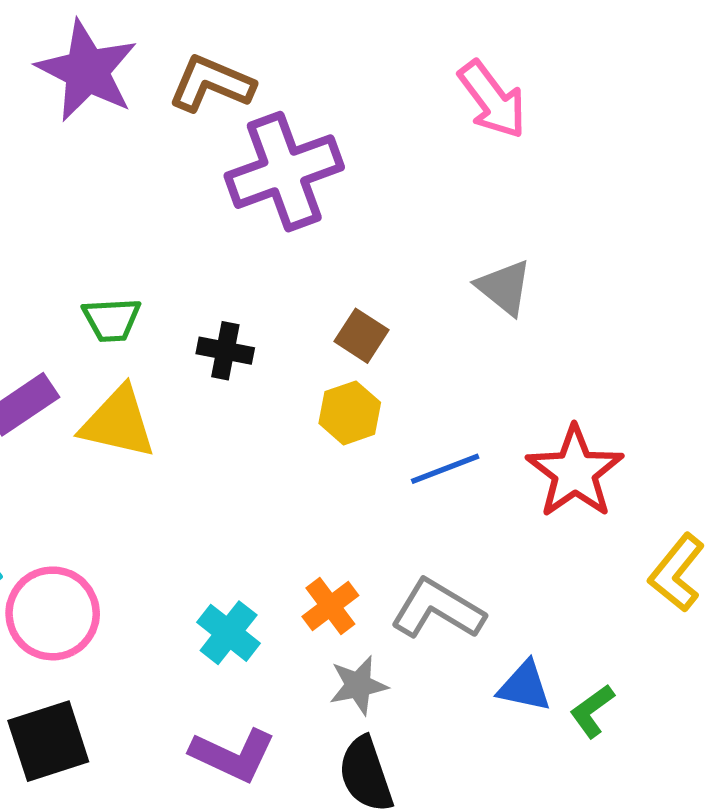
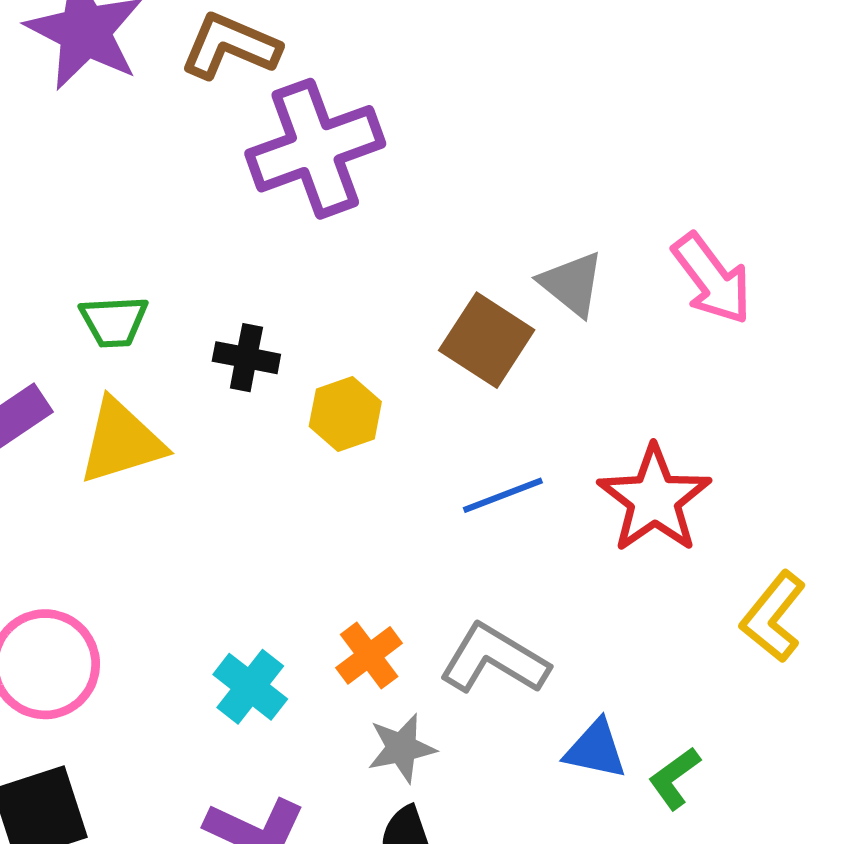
pink arrow: (492, 100) -> (712, 279), moved
brown square: (361, 336) -> (487, 340), moved, size x1.5
yellow hexagon: (350, 413) -> (345, 414), moved
yellow triangle: (118, 423) -> (121, 441), turned -30

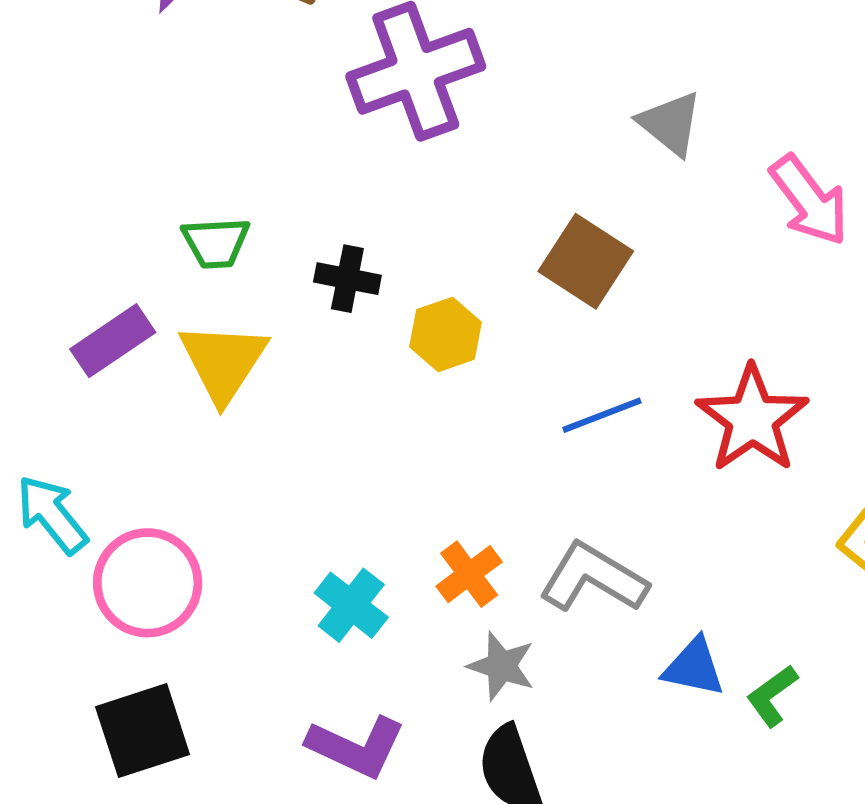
gray triangle: (572, 284) -> (670, 123), moved
yellow triangle: (121, 441) -> (223, 362), turned -40
gray star: (402, 748) -> (501, 666), turned 30

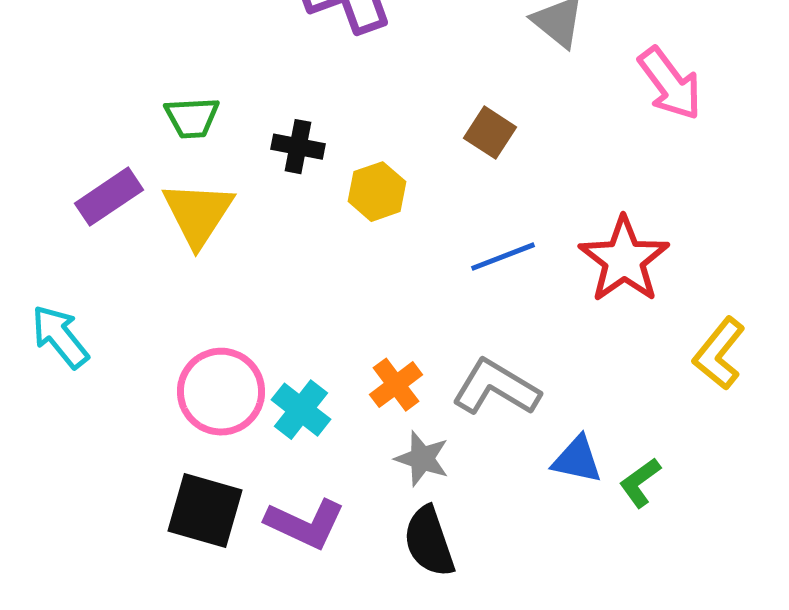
brown square: (586, 261) -> (490, 133), size x0.7
pink circle: (148, 583) -> (221, 392), moved
black square: (143, 731) -> (205, 511), moved, turned 34

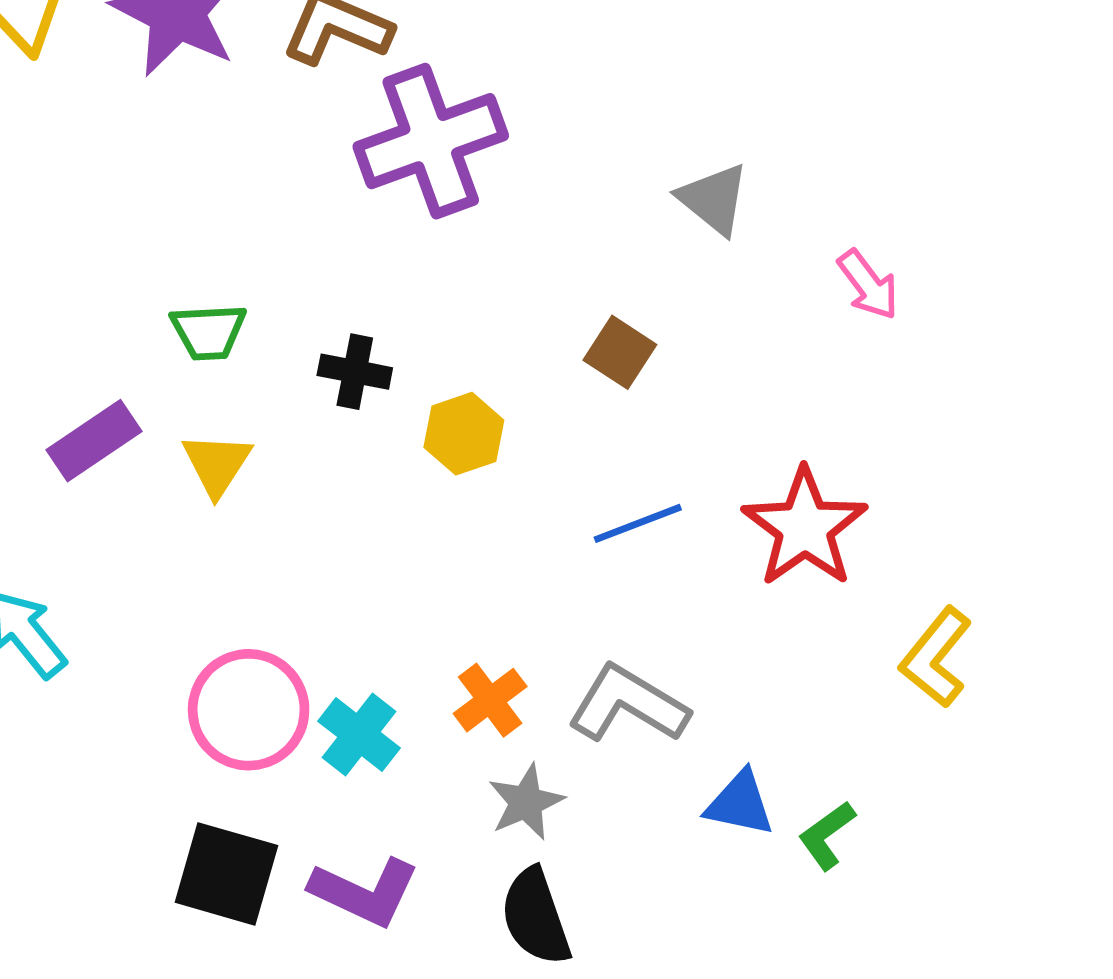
pink arrow: (670, 84) -> (868, 285), size x0.7
yellow triangle: (198, 214) -> (217, 464), size x0.7
gray star: (422, 459) -> (526, 802), turned 30

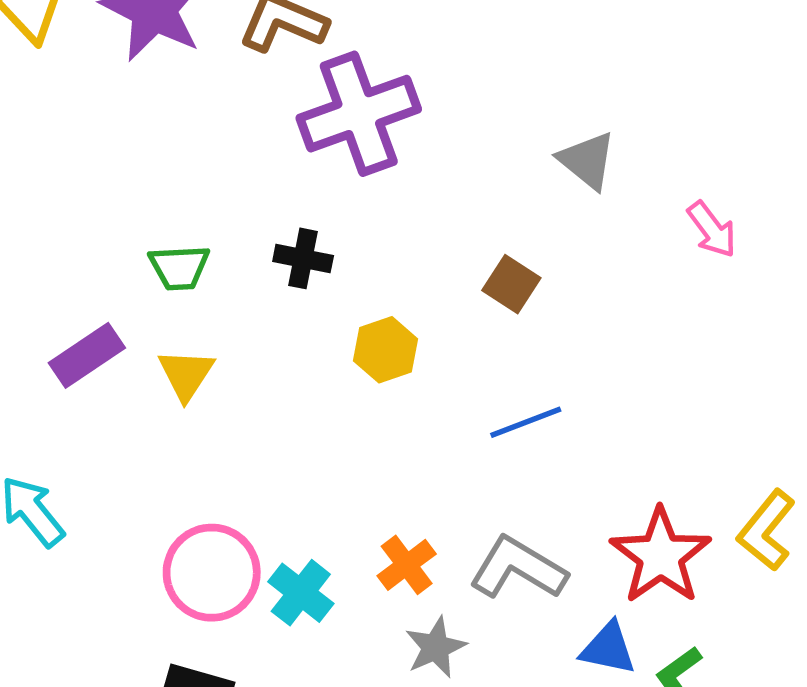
black cross: (355, 372) -> (303, 258), moved
red star: (805, 528) -> (661, 556), moved

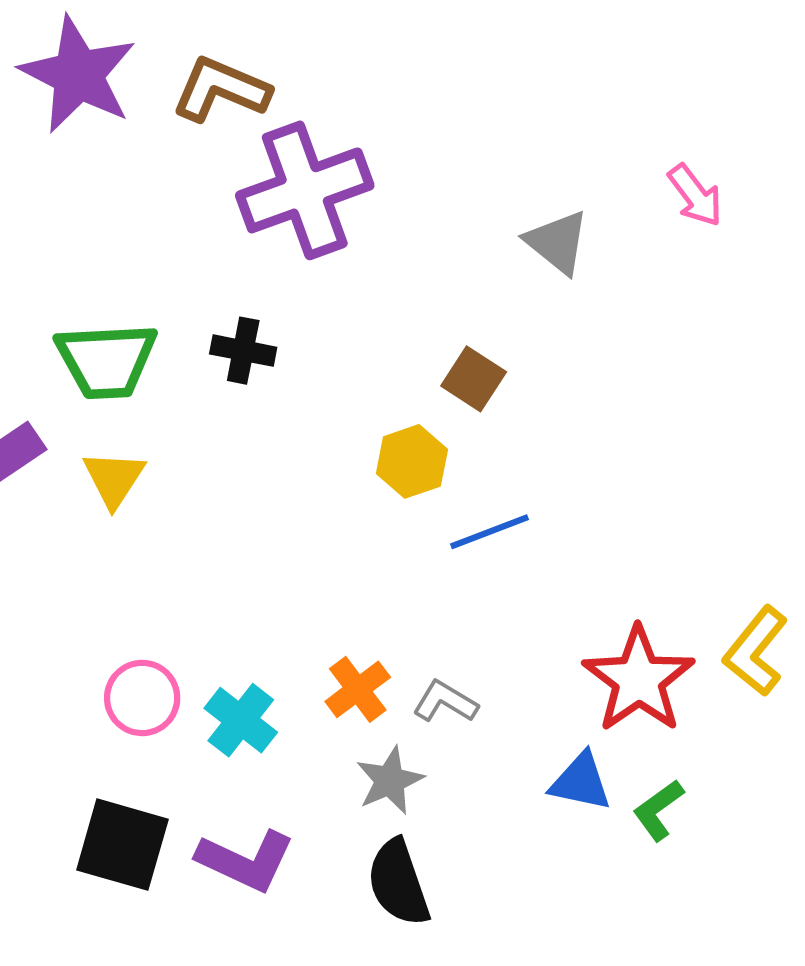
pink arrow: (712, 230) -> (695, 195), moved
green trapezoid: (179, 267) -> (106, 360), size x1.5
yellow hexagon: (385, 350) -> (412, 461), moved
gray L-shape: (518, 568) -> (445, 702), moved, size x0.6
pink circle: (212, 573) -> (142, 698), size x0.7

